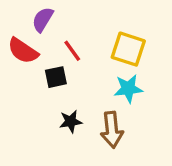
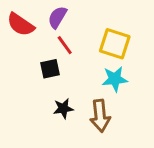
purple semicircle: (43, 19) -> (57, 17), moved
red semicircle: (23, 51) -> (21, 25), moved

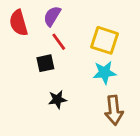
red semicircle: (21, 25) -> (18, 23), turned 40
brown arrow: (100, 116) -> (114, 110), moved

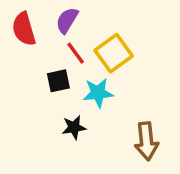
yellow square: (105, 40) -> (114, 53), moved, turned 36
cyan star: (105, 73) -> (98, 93), moved

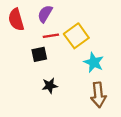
red line: (76, 53) -> (51, 36), turned -63
cyan star: (98, 93) -> (94, 62), moved, turned 30

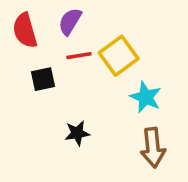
black square: (39, 54) -> (43, 79), moved

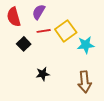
black square: (43, 79) -> (24, 44), turned -32
cyan star: (146, 97) -> (86, 45), moved, turned -30

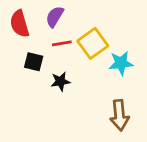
black square: (24, 44) -> (34, 62), turned -32
black star: (43, 74) -> (60, 81), moved

